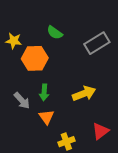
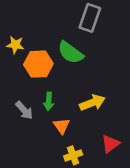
green semicircle: (55, 33) -> (71, 53), moved, size x1.5
gray rectangle: (97, 43) -> (90, 18), moved, turned -40
orange triangle: (46, 117) -> (62, 126), moved

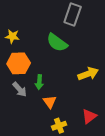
orange hexagon: (38, 64) -> (19, 63), moved
yellow arrow: (92, 103) -> (88, 74), moved

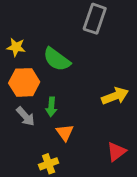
green semicircle: (57, 43) -> (57, 59), moved
yellow cross: (59, 126) -> (49, 164), moved

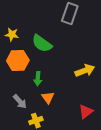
gray arrow: (26, 116) -> (20, 102), moved

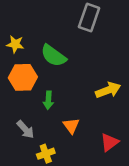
orange triangle: (48, 98) -> (71, 126), moved

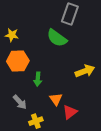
green semicircle: (53, 56) -> (57, 38), moved
red triangle: (109, 142) -> (70, 112), moved

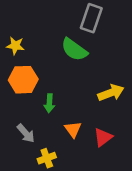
red triangle: (70, 112) -> (103, 137), moved

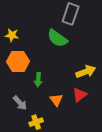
red triangle: (103, 137) -> (80, 95), moved

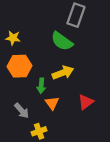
yellow arrow: (86, 72) -> (63, 73), moved
orange triangle: (56, 100) -> (52, 103), moved

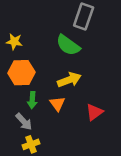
green arrow: (41, 86) -> (32, 100), moved
orange triangle: (52, 103) -> (57, 104), moved
yellow cross: (39, 131) -> (31, 144), moved

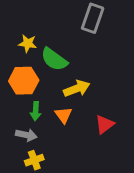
yellow star: (14, 42) -> (28, 43), moved
green semicircle: (68, 45) -> (54, 59), moved
gray arrow: (24, 122) -> (26, 135), turned -36

